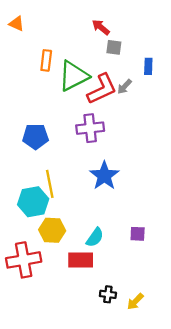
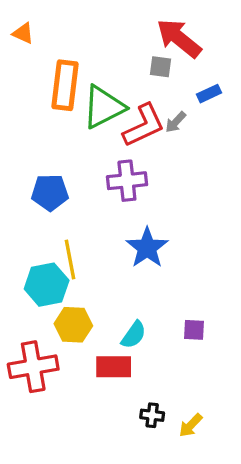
red arrow: (101, 27) -> (179, 38), moved, size x1.8
orange rectangle: (46, 60) -> (65, 85), size x1.6
blue rectangle: (148, 66) -> (209, 94), turned 63

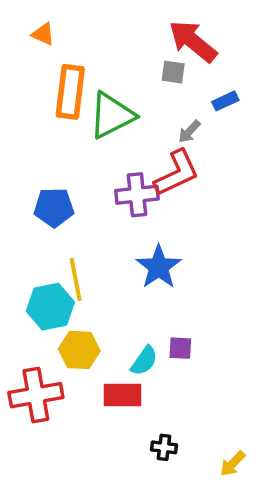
orange triangle: (23, 33) -> (43, 34), moved
red L-shape: (144, 125) -> (177, 173), moved
purple square: (194, 330) -> (180, 348), moved
yellow arrow: (191, 425) -> (233, 464), moved

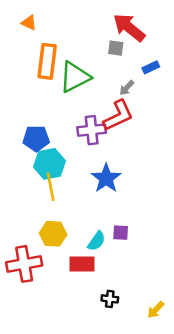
cyan hexagon: (50, 307) -> (49, 164), moved

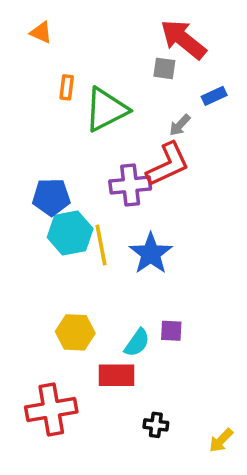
orange rectangle: (47, 61) -> (67, 87), size x0.5
yellow line: (51, 187) -> (101, 245), moved
red cross: (24, 264) -> (51, 410), moved

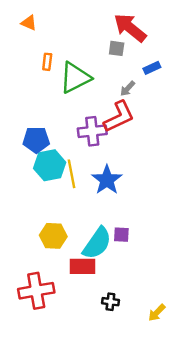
cyan semicircle: (137, 343) -> (97, 243), size x1.6

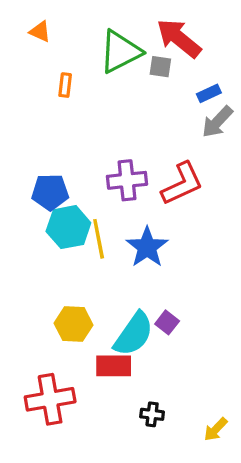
green triangle: (75, 78) -> (120, 52), moved
gray arrow: (128, 89) -> (217, 122), moved, size x1.5
red L-shape: (119, 117) -> (182, 184), moved
purple square: (121, 235) -> (167, 322), turned 35

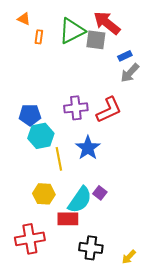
gray square: (160, 67) -> (96, 40), size x1.5
orange rectangle: (65, 85) -> (39, 37), moved
yellow line: (99, 239) -> (59, 159), moved
black cross: (152, 414) -> (91, 248), size x1.6

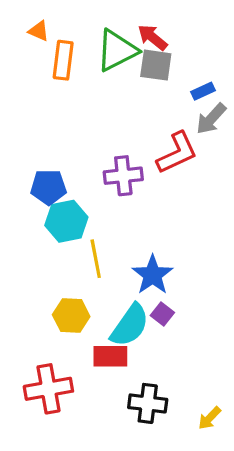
red arrow: (107, 23) -> (153, 37), moved, size x0.7
orange rectangle: (39, 37) -> (63, 60), size x1.6
red L-shape: (109, 110) -> (177, 153), moved
blue star: (88, 148) -> (153, 275), moved

